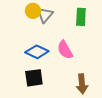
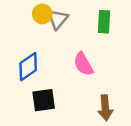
blue diamond: (37, 52) -> (28, 67), moved, turned -60

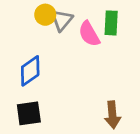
pink semicircle: (83, 64) -> (89, 34), moved
black square: (44, 100) -> (29, 113), moved

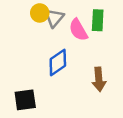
blue diamond: (30, 71) -> (58, 62), moved
brown arrow: (112, 115) -> (99, 79), moved

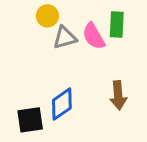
gray triangle: (54, 18) -> (65, 38), moved, turned 35
blue diamond: (58, 62) -> (62, 104), moved

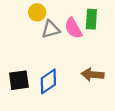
brown arrow: (118, 95) -> (93, 75), turned 100
black square: (30, 120) -> (19, 80), moved

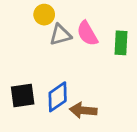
green rectangle: (91, 19) -> (121, 43), moved
brown arrow: (93, 75) -> (83, 110), moved

